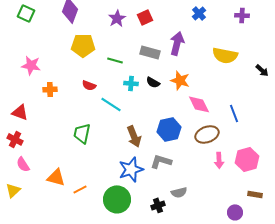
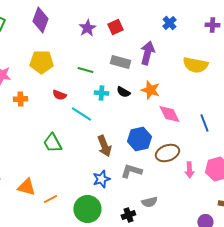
yellow pentagon: (83, 45) -> (41, 62), moved
green trapezoid: (82, 133) -> (52, 143), turned -40
brown ellipse: (207, 134) -> (167, 153), moved
blue star: (131, 169) -> (101, 179), size x0.7

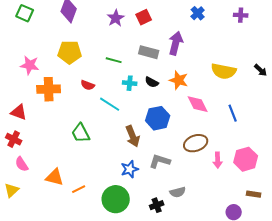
yellow semicircle: (195, 65) -> (224, 71), moved
orange cross: (20, 99) -> (49, 89), size x1.6
blue hexagon: (139, 139) -> (158, 118), moved

